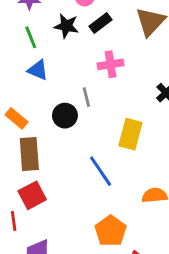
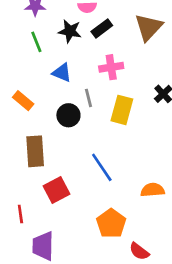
blue triangle: (38, 70) -> (62, 73), moved
orange rectangle: (17, 118) -> (23, 101), moved
yellow rectangle: (130, 134) -> (122, 110), moved
red square: (32, 195) -> (56, 190), moved

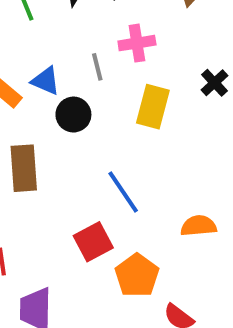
blue triangle: (62, 73) -> (46, 81), moved
gray line: (88, 98) -> (97, 67), moved
red square: (56, 190) -> (93, 242), moved

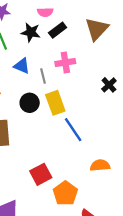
blue triangle: (46, 81) -> (22, 66), moved
yellow rectangle: (153, 107) -> (55, 103), moved, turned -35
blue line: (123, 192) -> (73, 130), moved

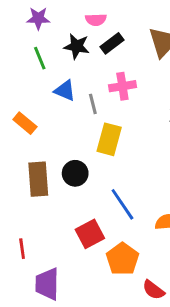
black circle: (30, 103) -> (75, 173), moved
yellow rectangle: (55, 103) -> (109, 139), turned 35
blue line: (73, 130) -> (122, 204), moved

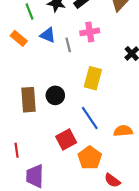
orange rectangle: (25, 123) -> (19, 38), moved
yellow rectangle: (109, 139) -> (93, 78), moved

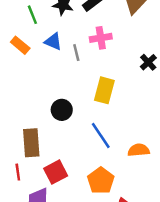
brown rectangle: (28, 100) -> (31, 143), moved
red square: (66, 140) -> (56, 172), moved

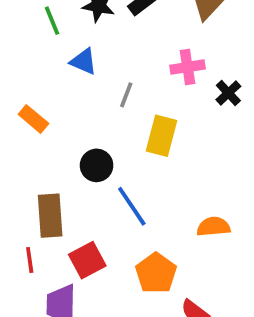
pink cross: (101, 38) -> (188, 67), moved
orange rectangle: (20, 45) -> (33, 119), moved
gray line: (76, 53) -> (126, 95), moved, turned 35
blue line: (101, 135) -> (132, 206), moved

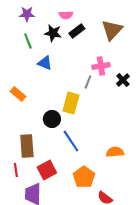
gray line: (126, 95) -> (88, 82), moved
yellow rectangle: (162, 136) -> (71, 103), moved

